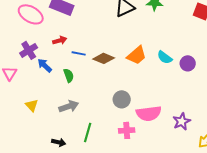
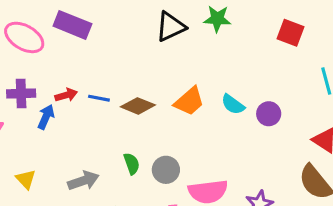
red arrow: (60, 40) -> (66, 95), moved
purple cross: (29, 50) -> (21, 94), turned 30
blue arrow: (45, 65) -> (46, 117), turned 70
green semicircle: (69, 75) -> (132, 164), moved

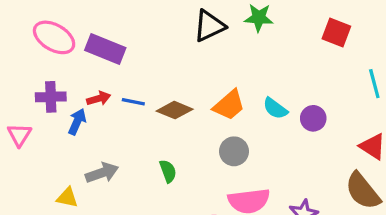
purple rectangle: (72, 25) -> (105, 49), moved
gray circle: (166, 170) -> (234, 151), moved
yellow triangle: (26, 179) -> (67, 198), moved, turned -35
gray arrow: (83, 181) -> (102, 173), moved

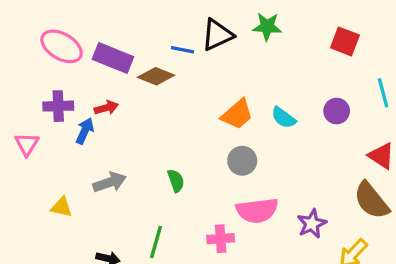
blue line: (133, 102) -> (183, 50), moved
brown diamond: (175, 110) -> (156, 76), moved
purple circle: (313, 118) -> (337, 111), moved
yellow triangle: (67, 198) -> (62, 207), moved

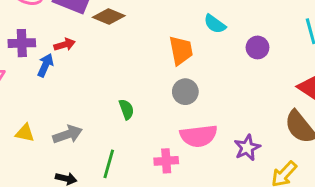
purple circle: (337, 111) -> (257, 47), moved
orange trapezoid: (237, 114) -> (181, 50), turned -60
cyan semicircle: (284, 118) -> (215, 24), moved
gray arrow: (110, 182) -> (68, 134), moved

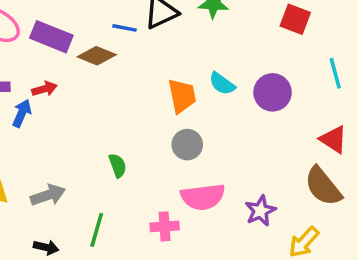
cyan semicircle: (215, 24) -> (222, 84), moved
purple circle: (257, 47) -> (273, 92), size x1.4

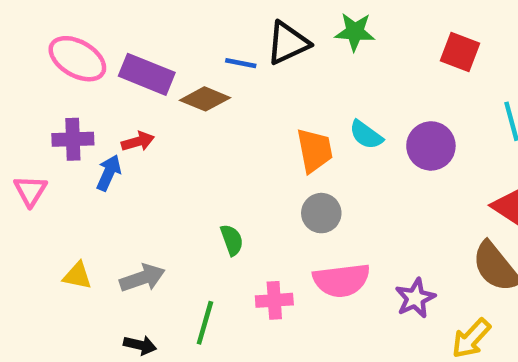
pink cross: (165, 226) -> (274, 300), moved

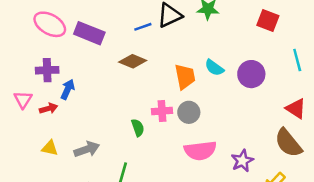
blue line: (241, 63) -> (143, 27), turned -30
brown diamond: (205, 99) -> (133, 61), moved
red arrow: (138, 141) -> (48, 108), moved
pink cross: (274, 300) -> (162, 111), moved

